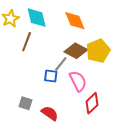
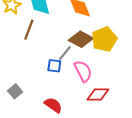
gray square: (26, 103) -> (15, 91), moved, turned 32
red diamond: (92, 103) -> (98, 94), turned 45

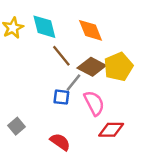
brown line: (29, 30) -> (61, 56), moved, turned -60

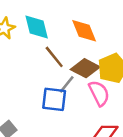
blue square: (61, 97) -> (54, 99), size x1.5
pink semicircle: (94, 103) -> (99, 93), moved

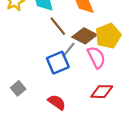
blue square: (54, 99) -> (58, 63), turned -30

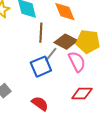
brown line: (58, 26) -> (41, 33), turned 42
yellow pentagon: (108, 36) -> (88, 42), turned 30

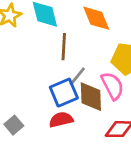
brown diamond: (66, 42) -> (91, 97), moved, turned 60
red semicircle: (40, 104) -> (61, 120), moved, turned -48

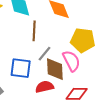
blue square: (64, 93) -> (21, 68), moved, turned 30
red semicircle: (61, 120) -> (44, 87), moved

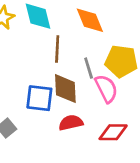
gray line: (44, 54) -> (89, 68), moved, turned -56
brown diamond: (55, 69) -> (65, 89), moved

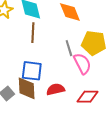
brown line: (57, 49) -> (33, 33), moved
brown diamond: (65, 89) -> (27, 88), moved

